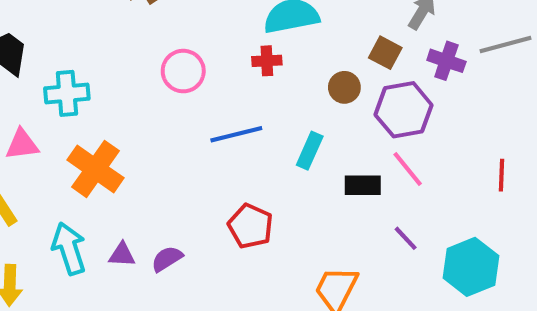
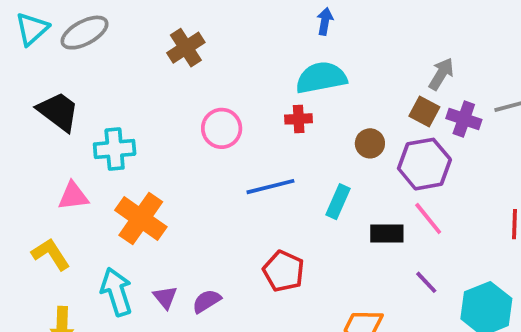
brown square: (385, 53) -> (424, 111), moved
purple triangle: (122, 255) -> (165, 297), turned 48

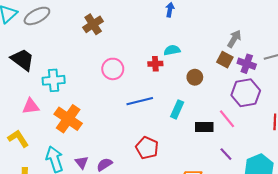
cyan semicircle: (321, 78) -> (172, 50), moved, size x0.6
purple hexagon: (424, 164) -> (246, 93), moved

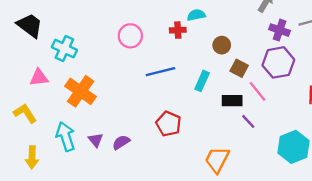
brown square: (225, 60) -> (239, 68), moved
cyan cross: (54, 80) -> (64, 49), turned 30
purple line: (226, 154) -> (248, 121), moved

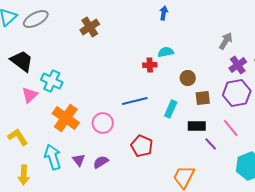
purple cross: (280, 30) -> (238, 65), turned 36
pink circle: (130, 36) -> (103, 123), moved
brown square: (239, 68) -> (203, 98), turned -35
pink triangle: (39, 77) -> (30, 95), moved, turned -36
pink line: (258, 91) -> (231, 128), moved

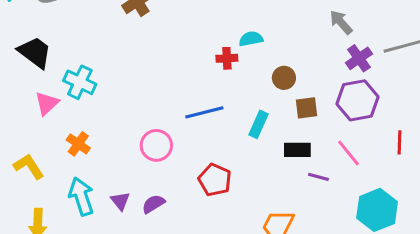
gray arrow: (226, 41) -> (341, 22), turned -72
orange cross: (66, 118) -> (78, 144), moved, size x0.6
purple line: (211, 144) -> (318, 177), turned -32

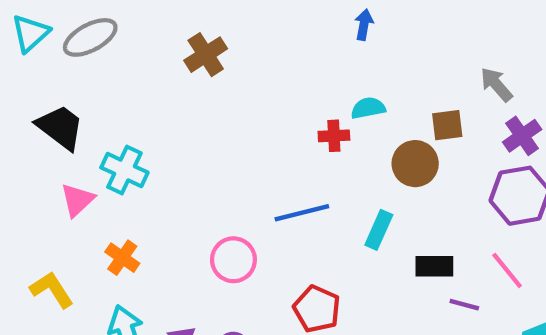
brown circle: (284, 78) -> (415, 164), size x1.4
brown square: (306, 108) -> (447, 125), moved

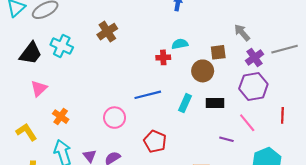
brown cross: (206, 55) -> (107, 32), moved
black trapezoid: (60, 127) -> (31, 53), turned 90
cyan cross: (124, 170) -> (62, 46), moved
black rectangle: (434, 266) -> (215, 103), moved

